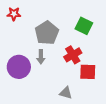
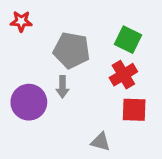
gray pentagon: (47, 33) -> (72, 50), turned -30
red cross: (73, 55) -> (123, 75), moved

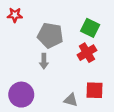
purple circle: (29, 102) -> (21, 95), moved
red square: (134, 110) -> (94, 90), moved

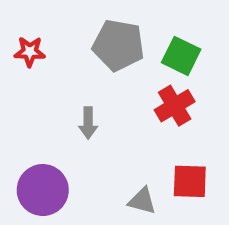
red star: (15, 15) -> (30, 52), moved
gray pentagon: (50, 35) -> (118, 45), moved

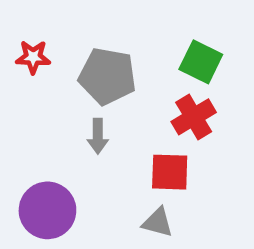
gray pentagon: (118, 45) -> (107, 76), moved
red square: (190, 181) -> (170, 172), moved

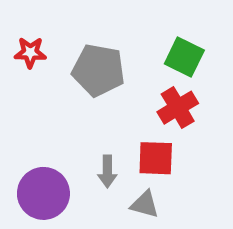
gray arrow: (98, 136) -> (107, 171), moved

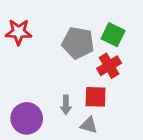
red star: (30, 53) -> (19, 32), size x1.4
gray pentagon: (98, 70) -> (78, 43), moved

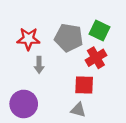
red star: (19, 32) -> (28, 39), moved
gray arrow: (66, 105) -> (39, 65), moved

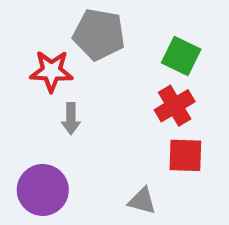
gray pentagon: (69, 38) -> (99, 34), moved
red square: (84, 85) -> (185, 155), moved

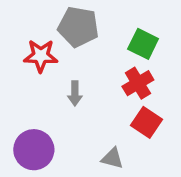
gray arrow: (71, 119) -> (75, 93), moved
red square: (185, 155) -> (146, 122), turned 32

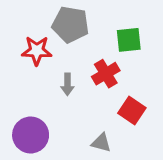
green square: (143, 44) -> (129, 40), turned -32
red cross: (138, 83) -> (106, 74), moved

